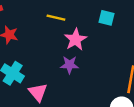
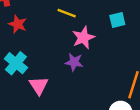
cyan square: (106, 18) -> (117, 20), turned -35

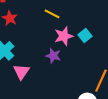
cyan square: (117, 20) -> (85, 35), moved, turned -32

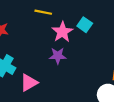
pink triangle: (21, 72) -> (29, 83), turned 42

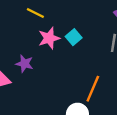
purple star: (58, 56) -> (25, 64), moved

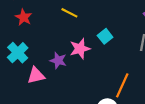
pink star: (49, 38) -> (80, 49), moved

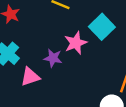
cyan square: (105, 36) -> (102, 27), size x1.5

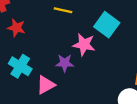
pink star: (76, 43) -> (84, 45), turned -30

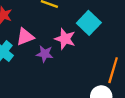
pink triangle: (46, 85) -> (25, 37), moved

